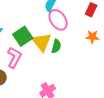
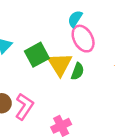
pink L-shape: (14, 57) -> (24, 107), moved

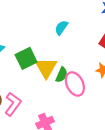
pink ellipse: (83, 39) -> (75, 84), moved

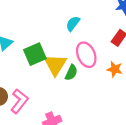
pink ellipse: (75, 84) -> (86, 55), moved

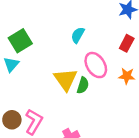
green square: (35, 54) -> (20, 41), moved

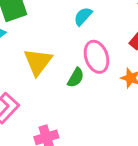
yellow triangle: (66, 79) -> (38, 62), moved

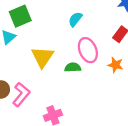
green semicircle: (76, 78) -> (73, 67), turned -119

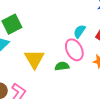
cyan semicircle: (75, 19) -> (79, 31), moved

